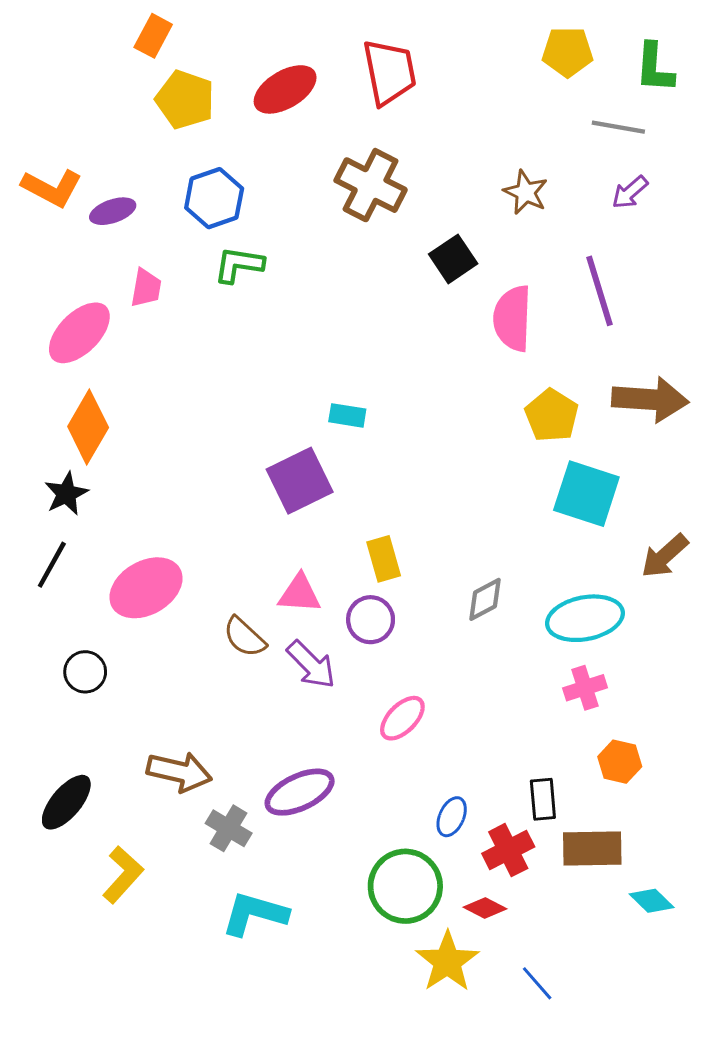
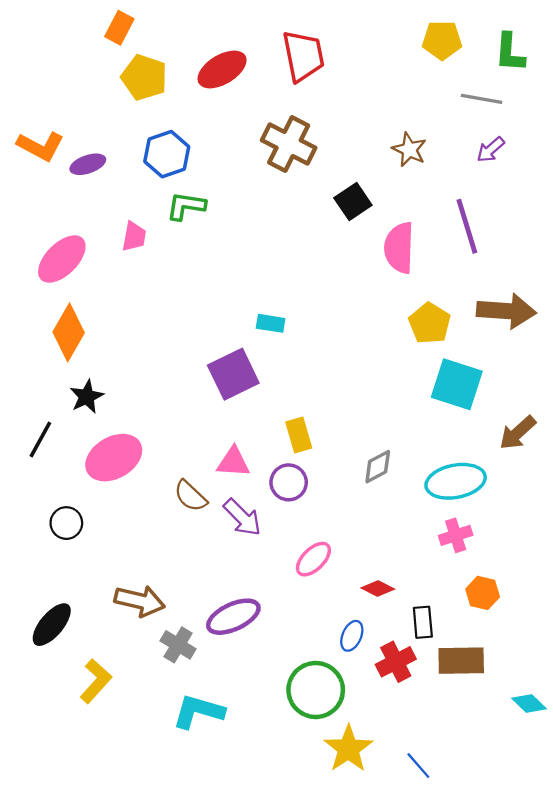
pink trapezoid: (146, 288) -> (134, 236), moved
black star: (66, 494) -> (87, 397), moved
cyan diamond: (652, 901) -> (529, 704), moved
red diamond: (485, 908) -> (378, 588), moved

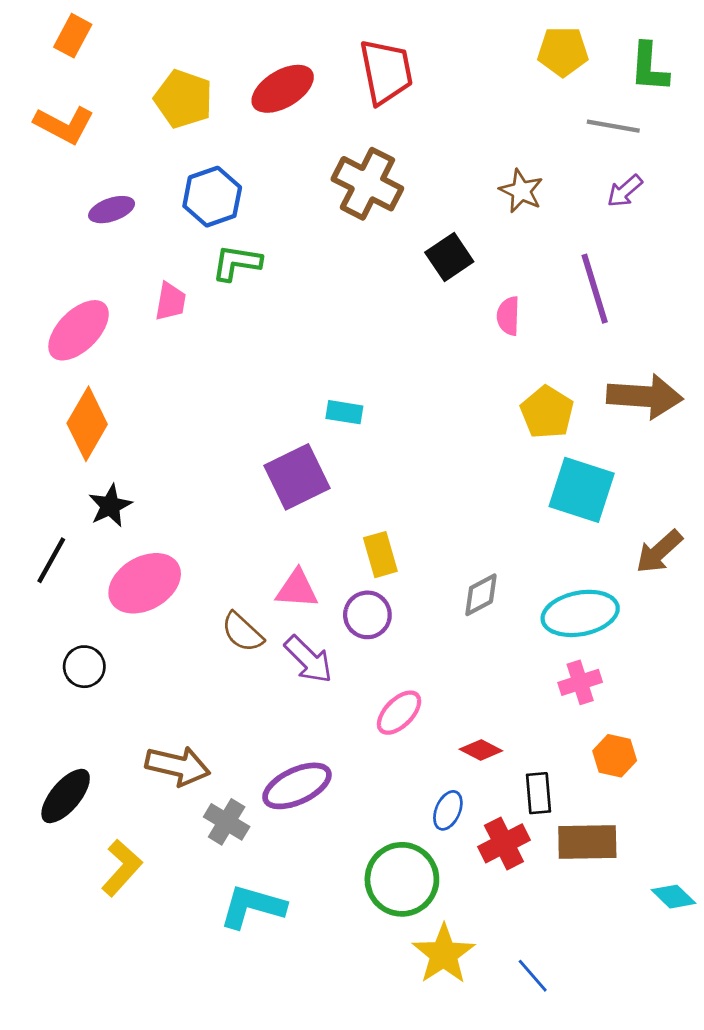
orange rectangle: (119, 28) -> (73, 36), moved
orange L-shape: (40, 146) -> (64, 125), moved
pink semicircle: (399, 248) -> (508, 316), size x0.6

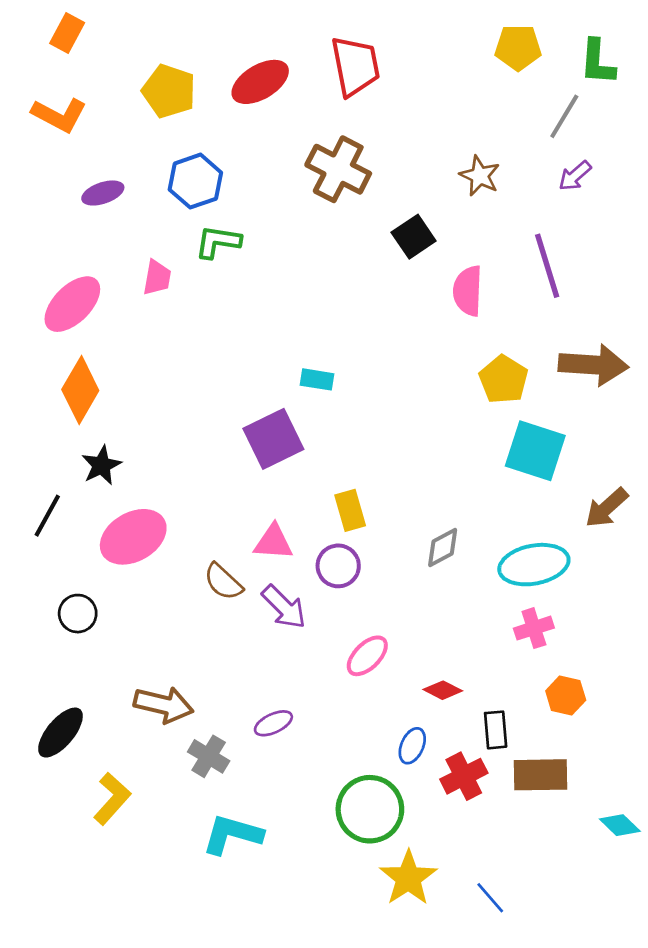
gray line: (613, 126) -> (564, 116), turned -69
pink semicircle: (508, 316) -> (468, 291), size x1.4
purple ellipse: (297, 786) -> (273, 723), size x0.6

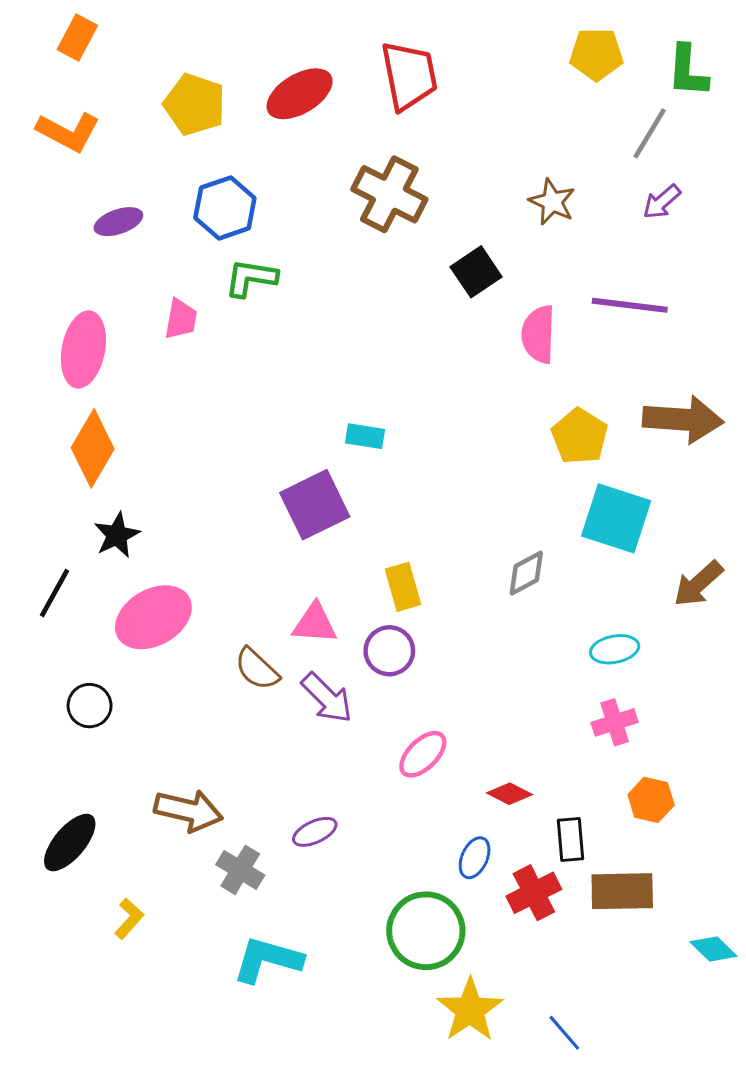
purple line: (547, 266) -> (630, 305), turned -66
pink ellipse: (72, 304) -> (83, 349), turned -34
gray diamond: (443, 547) -> (526, 573), moved
cyan ellipse: (534, 565) -> (615, 649), size x0.6
yellow L-shape: (112, 799) -> (129, 919), size x0.7

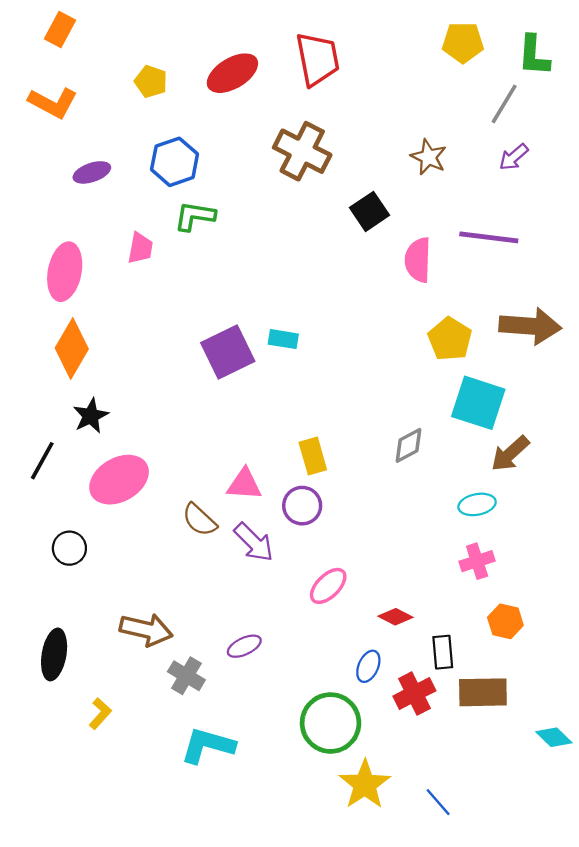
yellow pentagon: (195, 104) -> (151, 81), size x0.7
purple square: (315, 505) -> (228, 352), moved
brown arrow: (698, 584) -> (510, 454), moved
black ellipse: (70, 843) -> (54, 654), turned -30

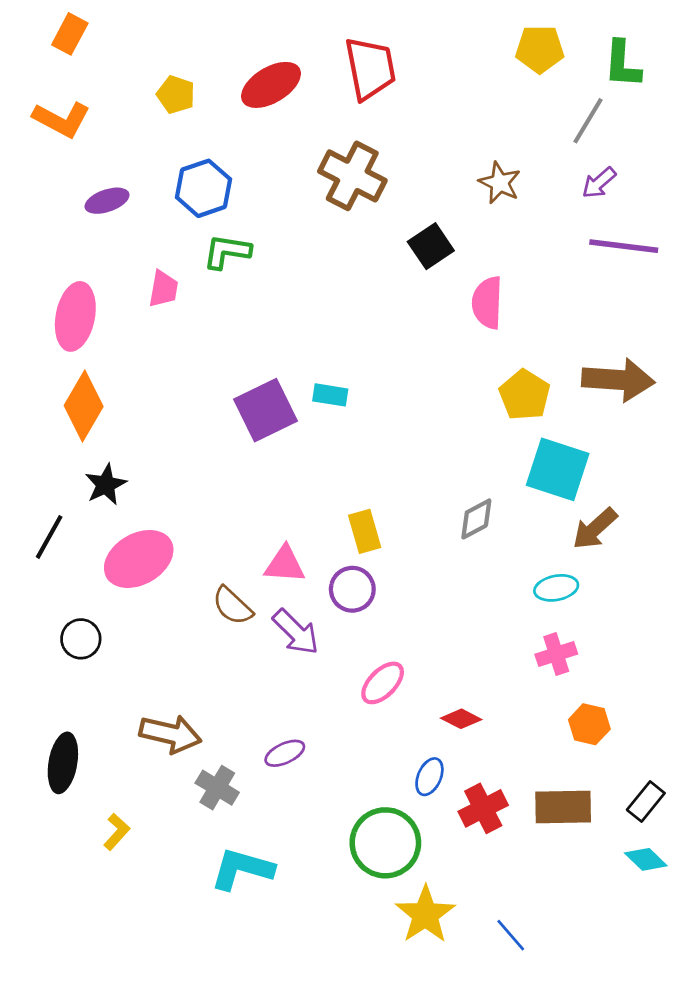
purple line: (489, 237) -> (624, 246), moved
black rectangle: (443, 652) -> (646, 801), moved, turned 44

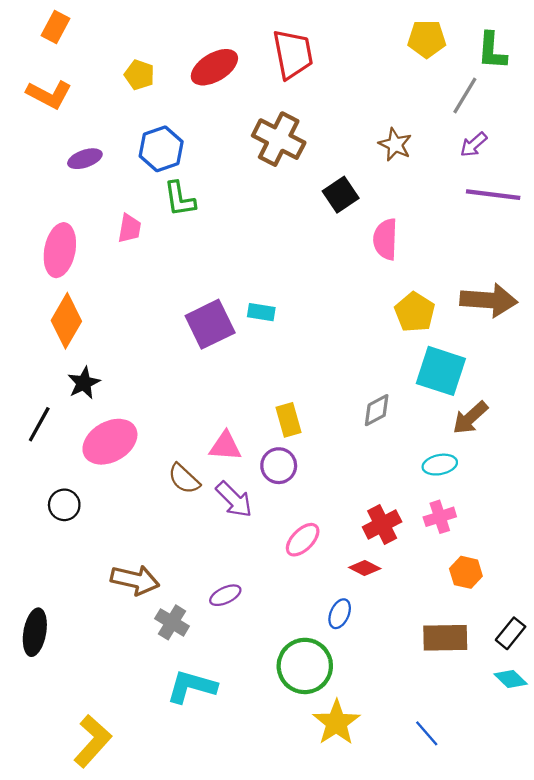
green L-shape: (227, 252) -> (180, 199), turned -108
black ellipse: (63, 763) -> (35, 632), moved
red cross: (483, 808) -> (382, 524), moved
yellow L-shape: (117, 832) -> (93, 741), moved, size x1.8
blue line: (511, 935) -> (427, 733), moved

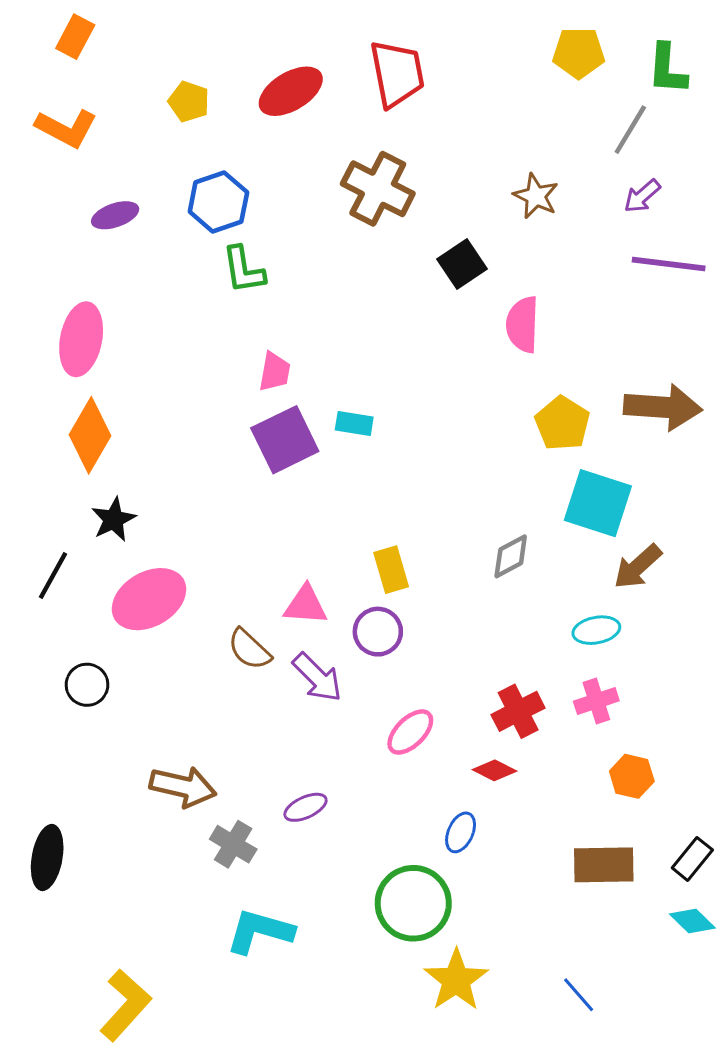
pink trapezoid: (130, 228) -> (274, 372), moved

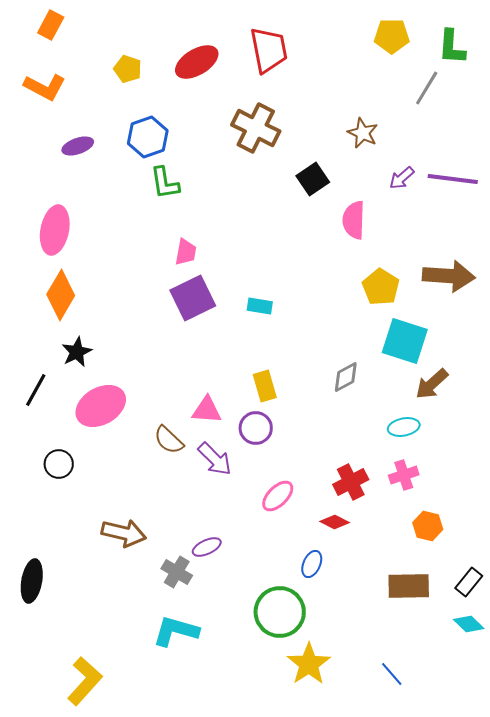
purple arrow: (642, 196) -> (402, 178), moved
cyan rectangle: (354, 423) -> (260, 306), moved
gray cross: (233, 844) -> (177, 572), moved

